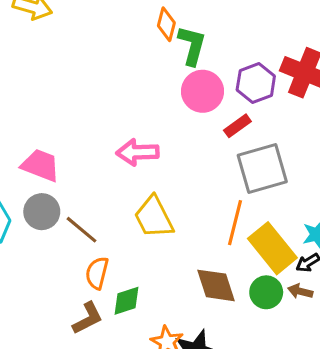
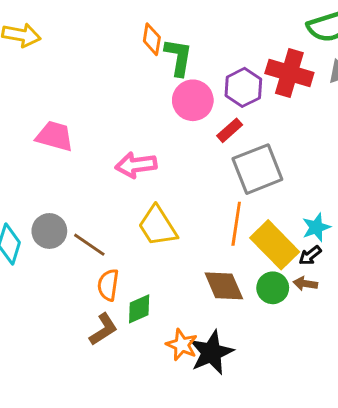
pink trapezoid: (40, 165) -> (55, 136), moved

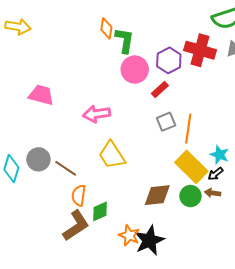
gray square: (257, 169) -> (166, 122), moved, size x0.6
orange line: (236, 224) -> (188, 129), moved
cyan star: (316, 227) -> (219, 155), turned -30
brown diamond: (224, 286) -> (157, 195), turned -72
brown L-shape: (103, 329) -> (76, 226), size x1.4

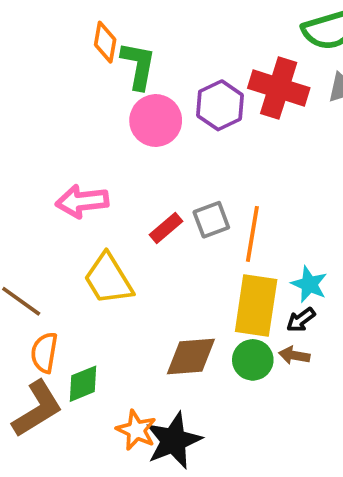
red rectangle: (160, 90) -> (166, 228), moved
yellow rectangle: (191, 167) -> (256, 305), turned 52

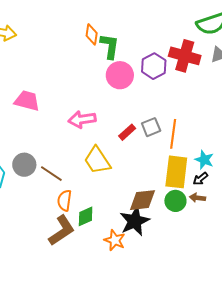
black star: (174, 441) -> (135, 221), moved

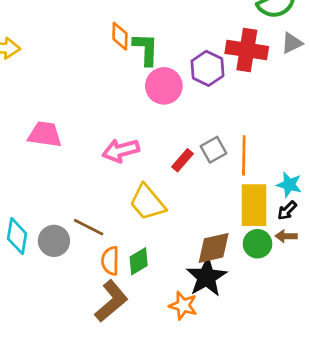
gray circle: (24, 165) -> (54, 241), moved
green diamond: (86, 216) -> (139, 261), moved

